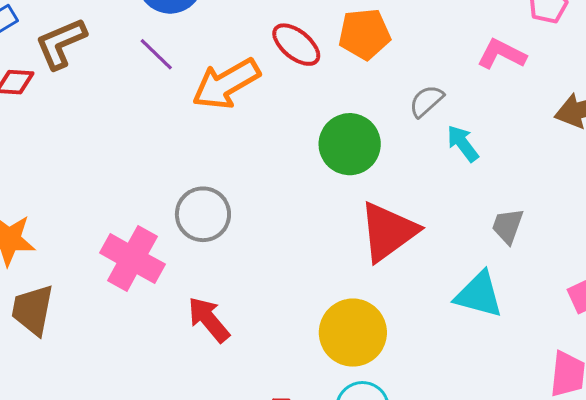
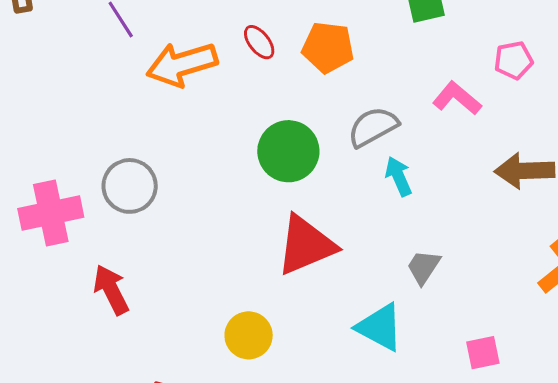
red ellipse: (296, 45) -> (259, 42), size x0.7
gray semicircle: (426, 101) -> (373, 127), size x1.4
pink cross: (132, 259) -> (51, 213), turned 36
yellow circle: (353, 333) -> (249, 335), size x0.7

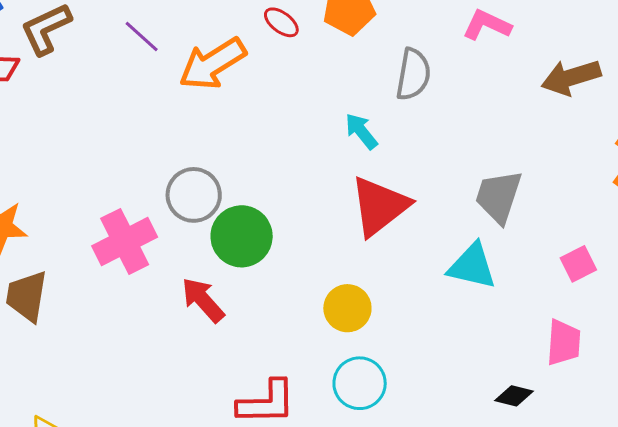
gray semicircle: (373, 127) -> (413, 74), turned 144
green circle: (288, 151) -> (242, 236), moved
cyan arrow: (399, 176) -> (361, 131), moved
gray trapezoid: (423, 267) -> (499, 197), size x1.5

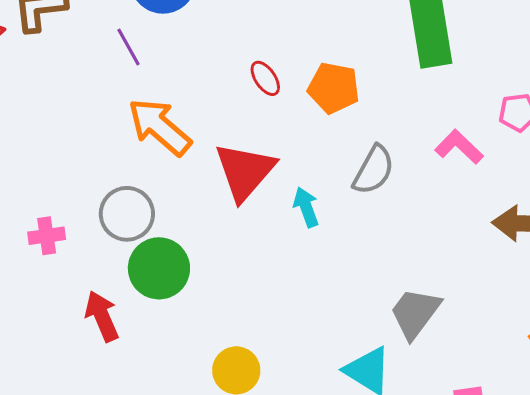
orange arrow: (212, 64) -> (160, 127), moved, turned 54
red triangle: (379, 206) -> (245, 171), moved, turned -30
pink cross: (125, 242) -> (47, 236), size x0.6

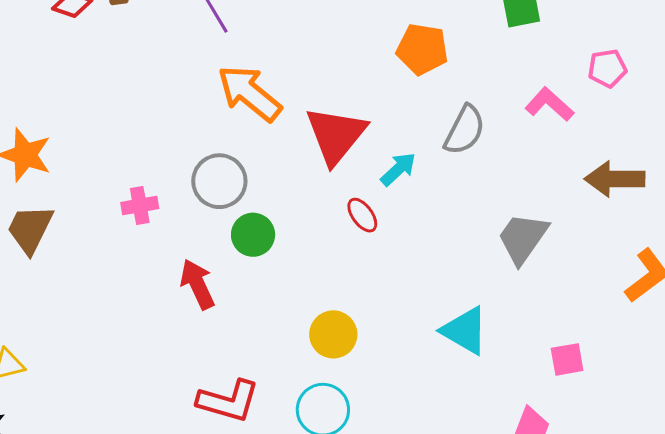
red ellipse: (265, 78) -> (362, 215), moved
cyan arrow: (306, 207) -> (398, 169), turned 69
green circle: (159, 268) -> (253, 235), size x0.7
gray trapezoid: (415, 313) -> (523, 238), moved

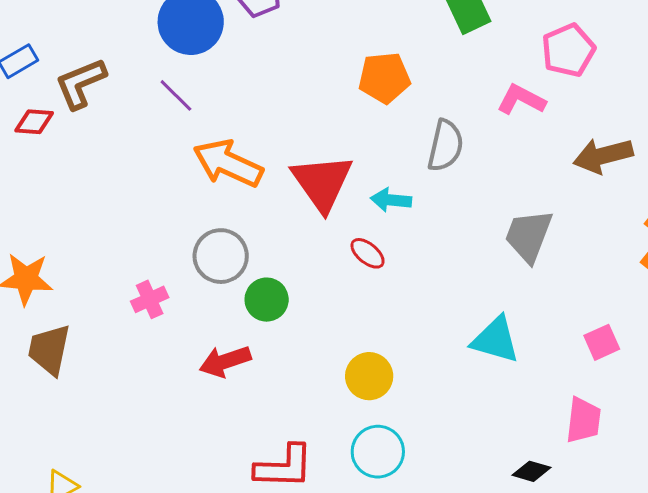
pink pentagon: (607, 68) -> (568, 50), size x1.4
cyan arrow: (398, 169) -> (391, 200), turned -117
red arrow: (197, 284) -> (225, 361), turned -69

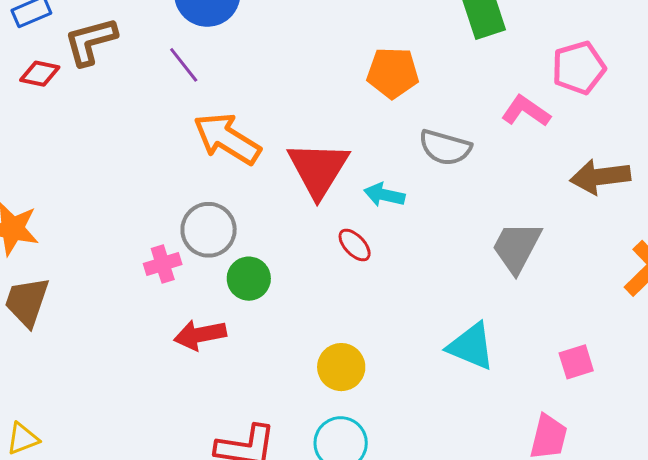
gray semicircle: (445, 146) -> (445, 148), turned 86
pink cross: (150, 299) -> (163, 264), moved

